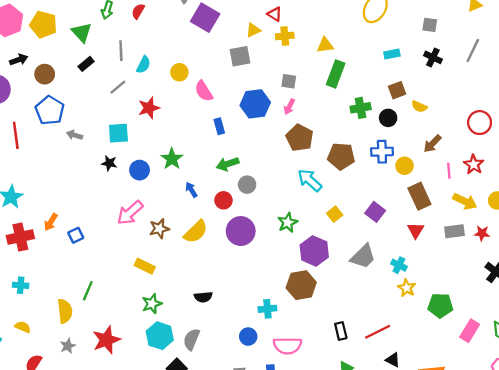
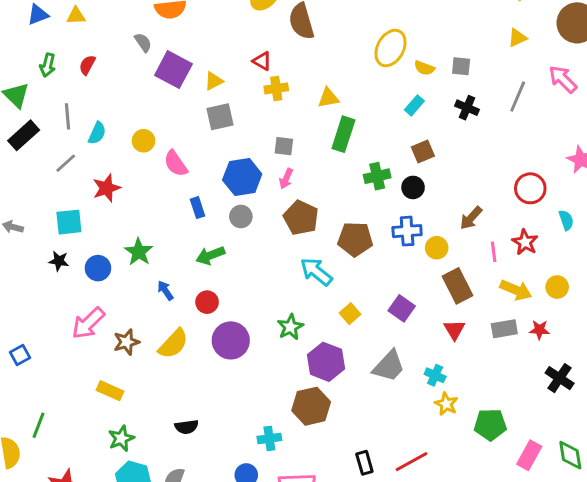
yellow triangle: (253, 30) -> (214, 81), moved
cyan rectangle: (392, 54) -> (414, 105), turned -35
black rectangle: (86, 64) -> (24, 135), size x1.5
yellow semicircle: (419, 106) -> (424, 68), moved
gray circle: (247, 185) -> (241, 216), moved

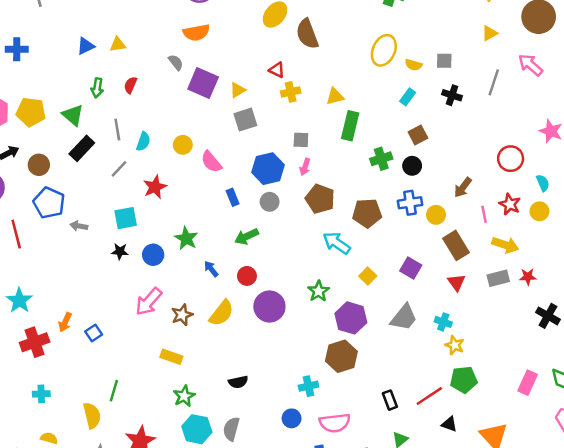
yellow circle: (557, 287) -> (539, 211), moved
green pentagon: (490, 425) -> (464, 380), moved

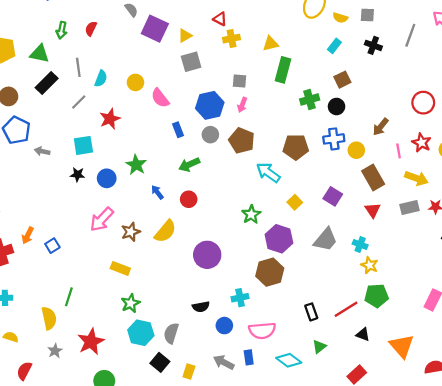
green triangle: (73, 115) -> (40, 54), turned -30
brown pentagon: (320, 199) -> (242, 141), moved
purple circle: (269, 306) -> (207, 255), moved
black semicircle: (238, 382) -> (201, 307), moved

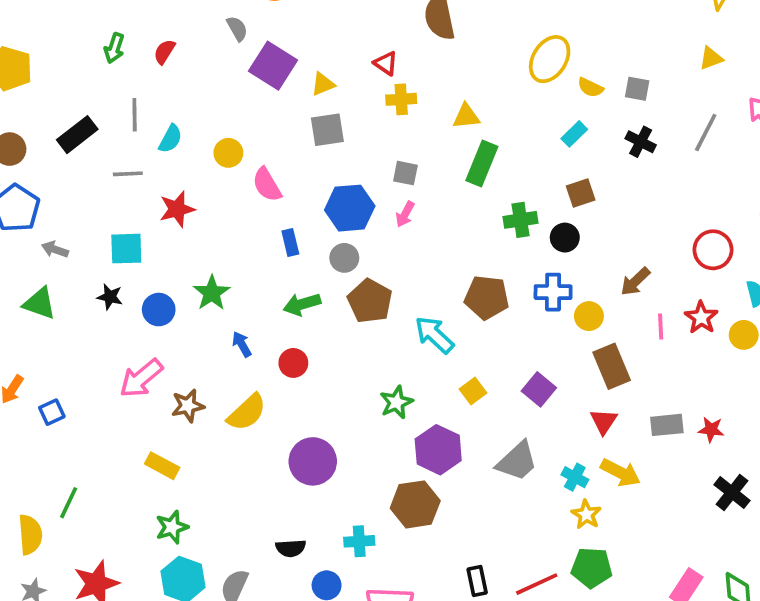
green triangle: (40, 54) -> (40, 303), moved
gray line: (79, 102) -> (128, 174), turned 35
brown pentagon: (242, 141) -> (370, 301), moved
yellow arrow: (417, 178) -> (620, 473), moved

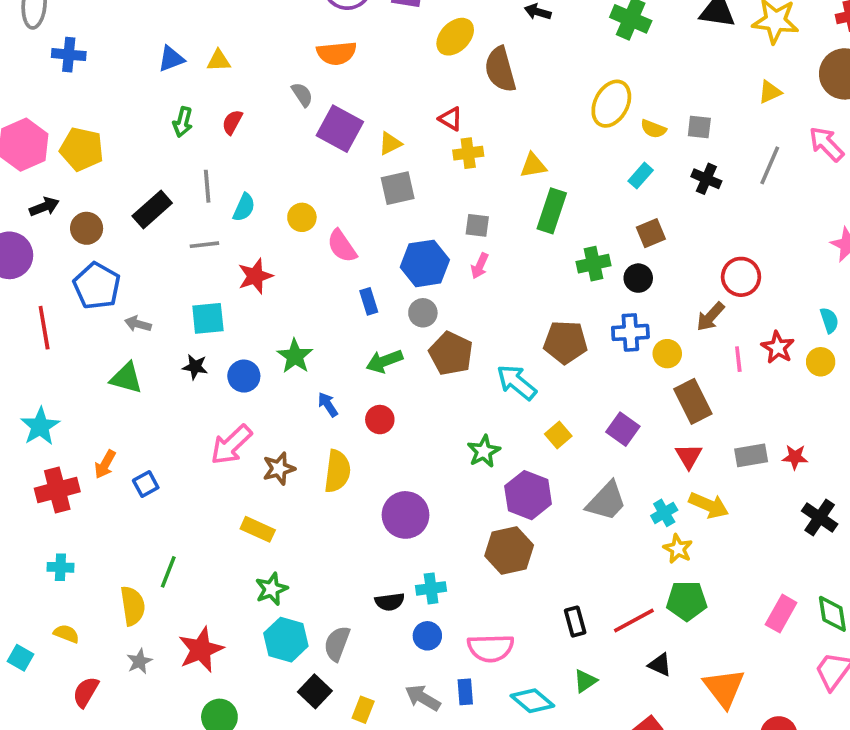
red circle: (713, 250) -> (741, 277), moved
yellow semicircle: (247, 412) -> (337, 471), turned -36
cyan cross: (575, 477) -> (664, 513), turned 35
cyan cross: (359, 541) -> (431, 588), moved

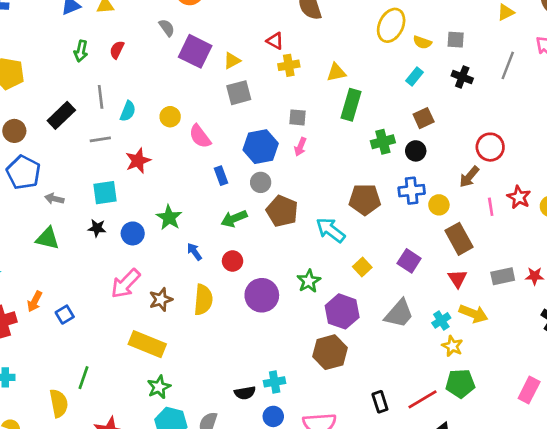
purple circle: (406, 515) -> (262, 295), moved
yellow rectangle: (258, 529) -> (147, 344), size x1.5

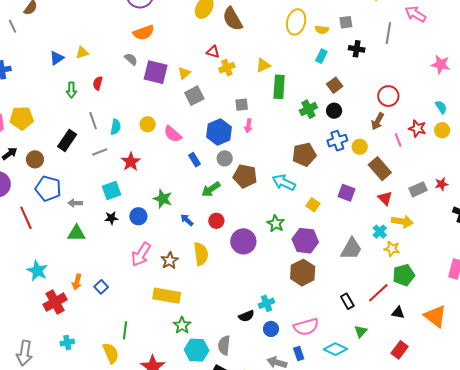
gray trapezoid: (399, 314) -> (351, 249), moved

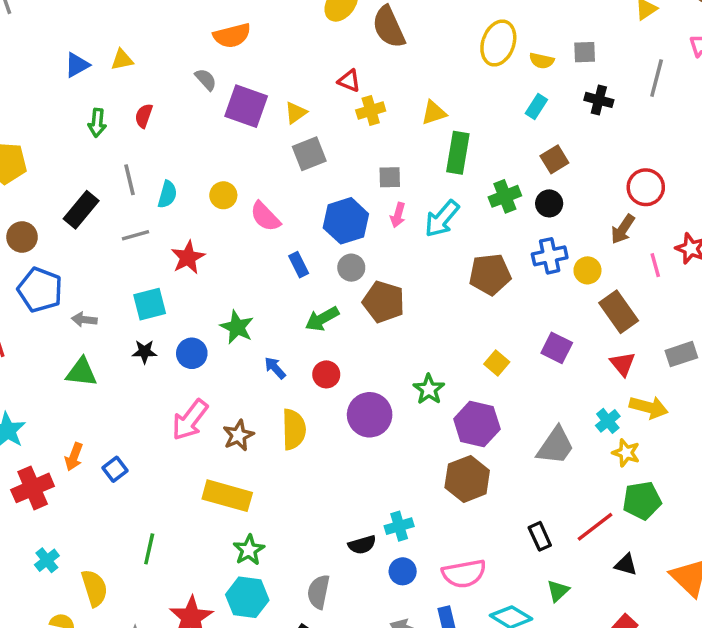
cyan arrow: (284, 182) -> (442, 219), moved, turned -80
cyan cross: (67, 343) -> (47, 560), turned -32
cyan hexagon: (197, 350) -> (247, 597), moved
yellow semicircle: (111, 353) -> (94, 588), moved

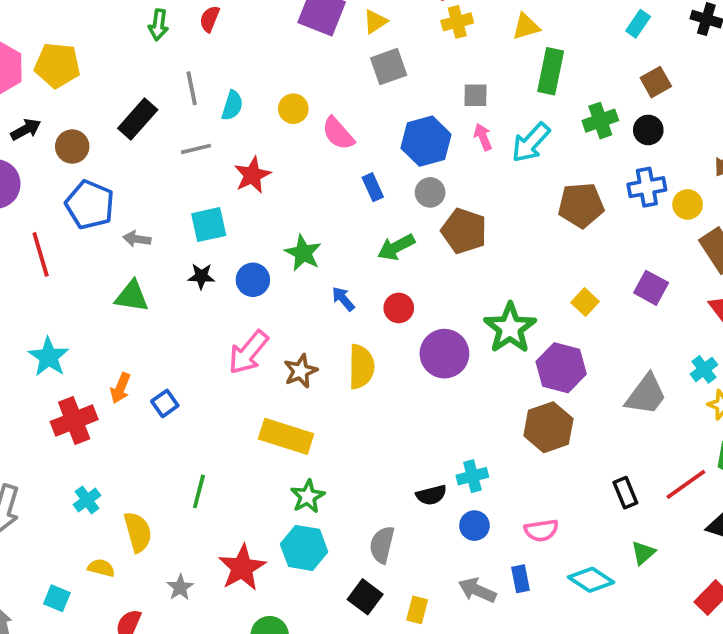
pink arrow: (398, 215) -> (483, 137), turned 140
green star: (429, 389) -> (510, 328), size x1.5
pink semicircle: (464, 574) -> (541, 530), size x0.7

